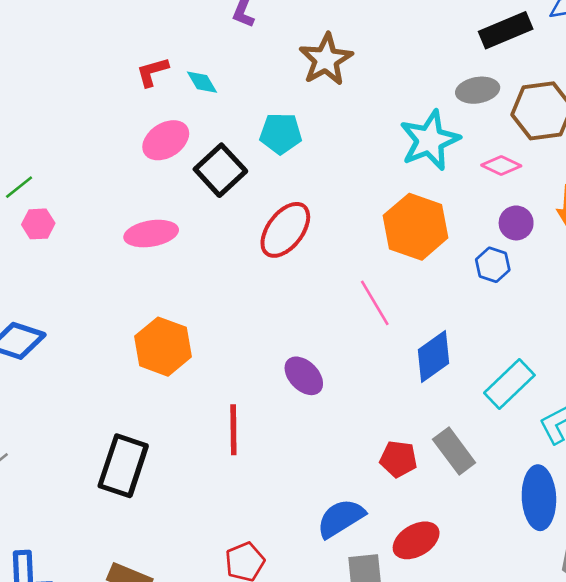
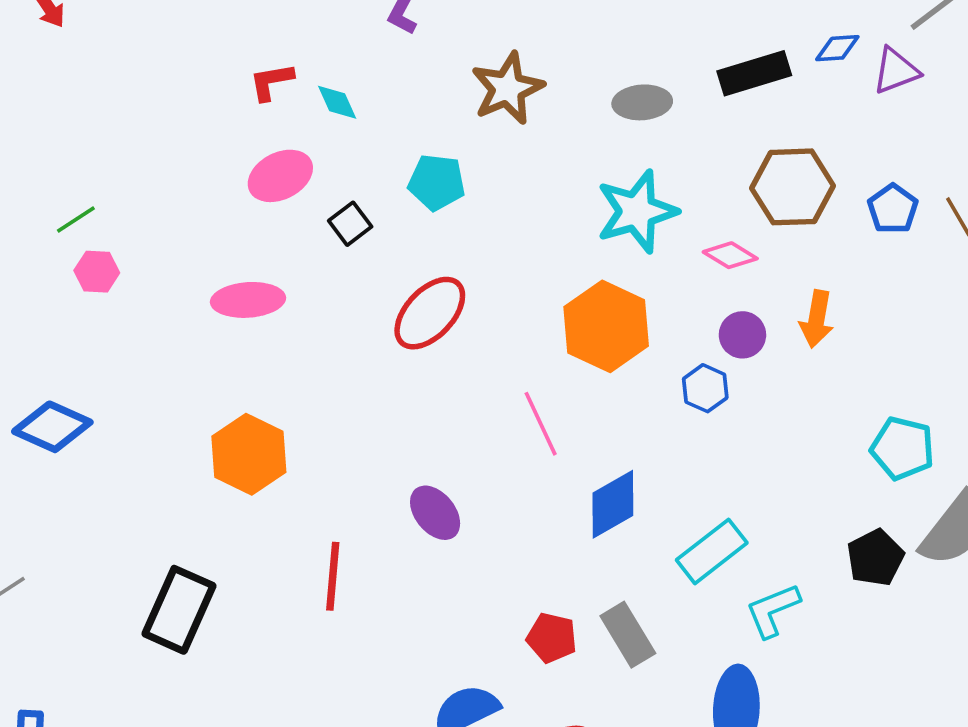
gray ellipse: (478, 90) -> (642, 102), moved
black square: (220, 170) -> (350, 224), size x0.6

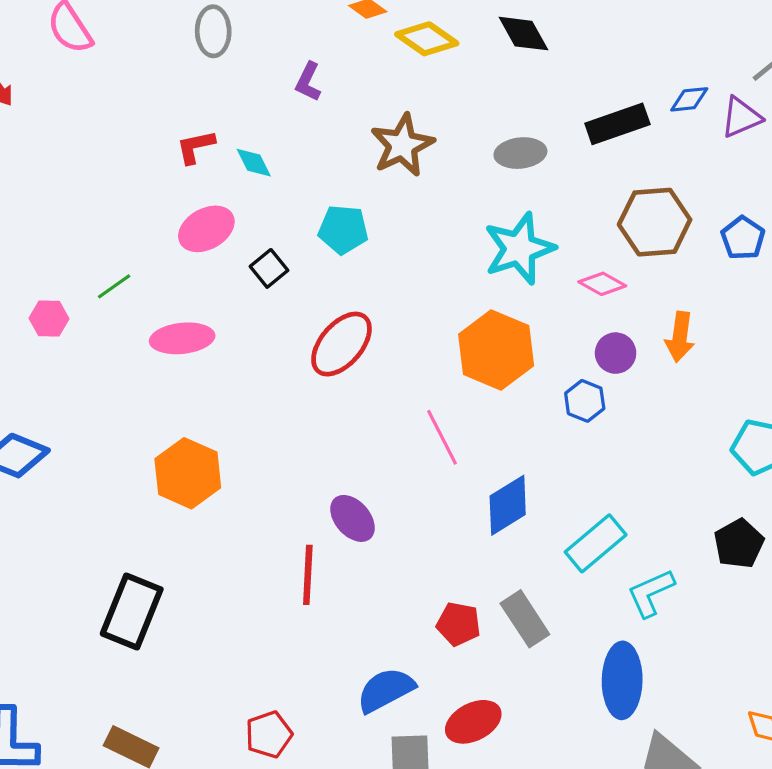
green line: (76, 219) -> (114, 286), moved
red line: (333, 576) -> (308, 575), moved

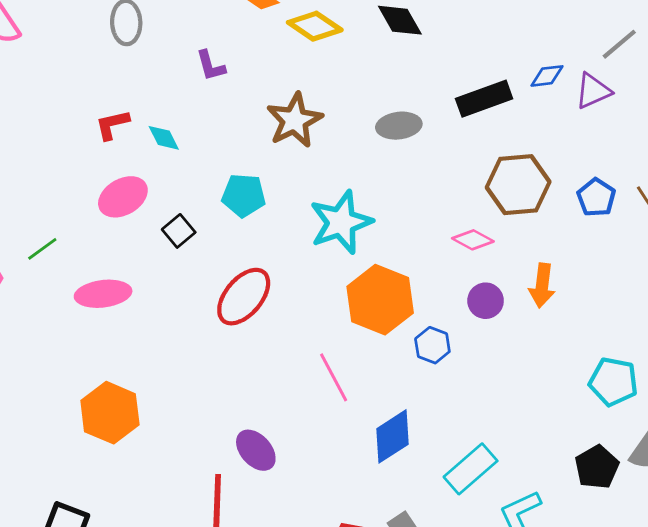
purple L-shape: (308, 82) -> (211, 66), turned -40
cyan star: (519, 249) -> (341, 222), moved
blue hexagon: (585, 401) -> (432, 345), moved

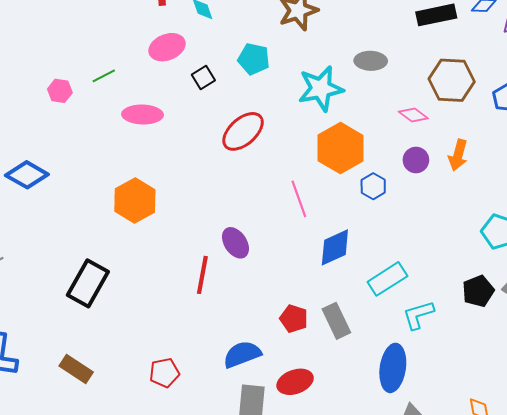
gray ellipse: (399, 126) -> (371, 61), moved

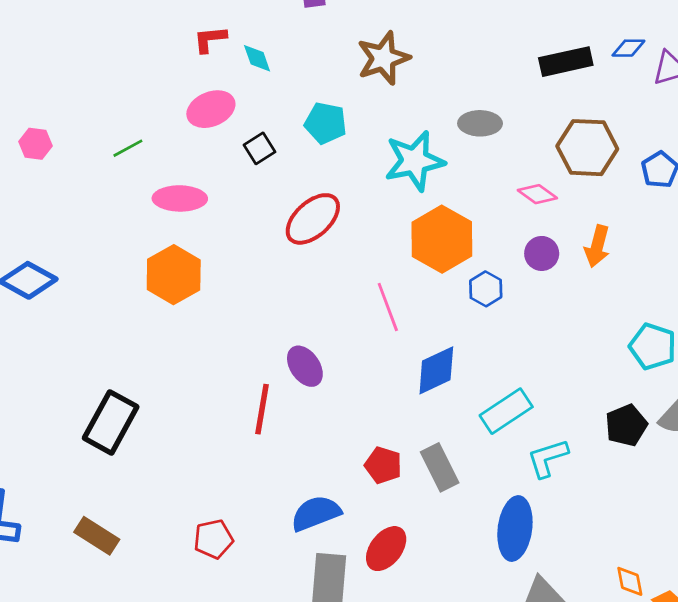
pink hexagon: (60, 91) -> (35, 144), moved
orange hexagon: (135, 200) -> (174, 275), moved
red ellipse: (295, 382) -> (386, 549), turned -32

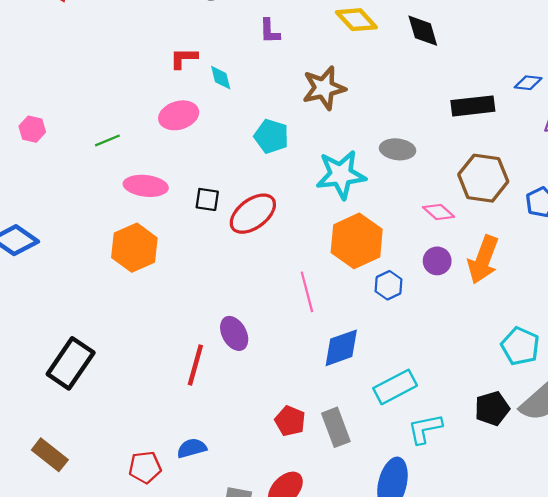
blue diamond: (628, 48) -> (528, 83), moved
black square: (259, 148) -> (207, 199), moved, turned 35
orange arrow: (597, 246) -> (483, 260), size x1.4
blue semicircle: (316, 513) -> (192, 448), moved, size x0.7

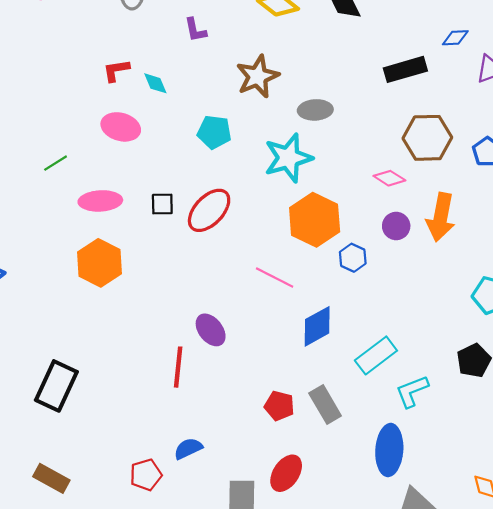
pink ellipse: (179, 115) -> (121, 127), turned 42
gray ellipse: (398, 149) -> (315, 110), moved
pink line: (307, 292) -> (275, 278), turned -39

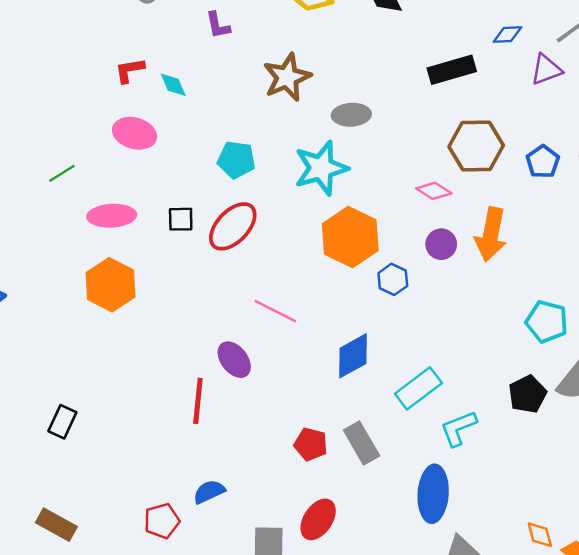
cyan pentagon: (214, 132) -> (236, 160), moved
pink line: (275, 278) -> (275, 311), moved
black rectangle: (56, 386) -> (62, 422), size x0.6

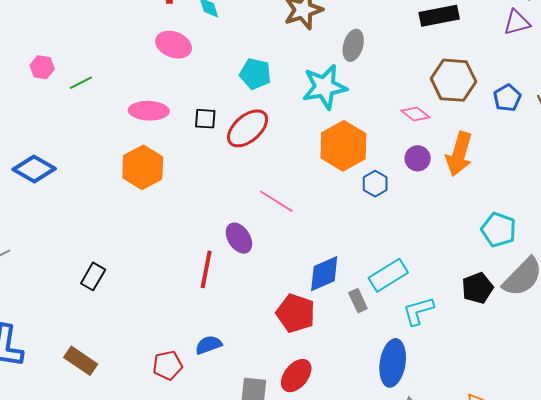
gray ellipse: (351, 115) -> (353, 45), turned -76
green line: (62, 173) -> (81, 83), moved
blue diamond: (353, 356) -> (324, 274), moved
gray rectangle: (362, 443) -> (358, 301), moved, size x0.7
red pentagon: (311, 444) -> (296, 313), size x1.4

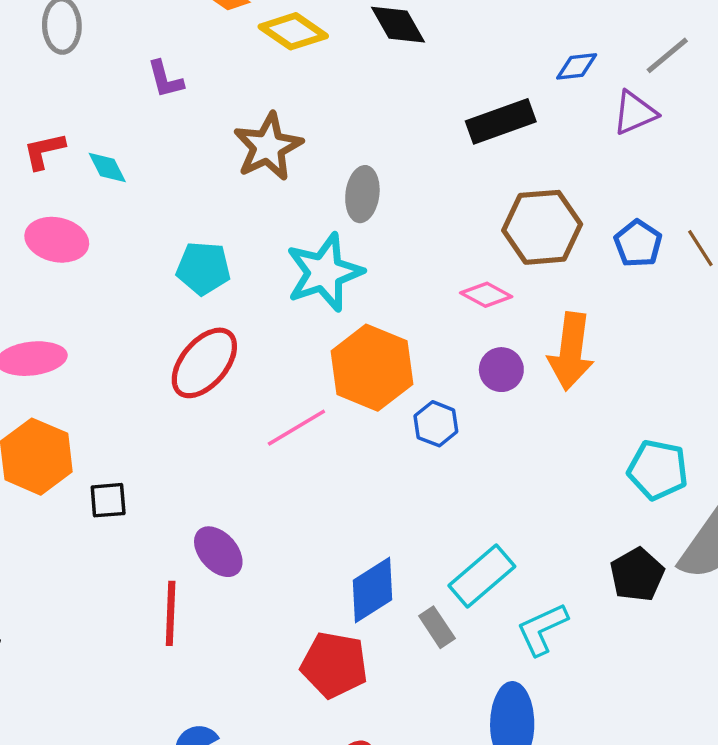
black square: (205, 119) -> (108, 500), moved
pink line: (276, 201) -> (296, 428), moved, turned -54

